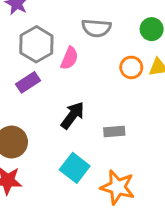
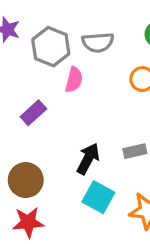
gray hexagon: (36, 44) -> (51, 47), moved
black arrow: (73, 115) -> (88, 159), moved

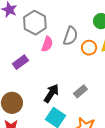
gray semicircle: (98, 42) -> (70, 36), moved, turned -72
gray rectangle: (135, 151) -> (80, 91), turned -32

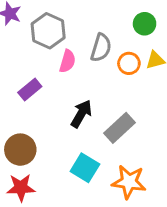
gray rectangle: (80, 91) -> (119, 128), size x1.5
black arrow: (51, 93) -> (81, 114), moved

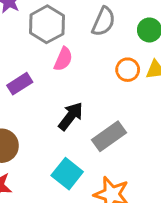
gray semicircle: (101, 48) -> (104, 22), moved

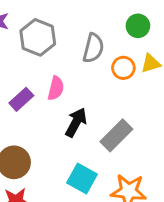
gray semicircle: (104, 22) -> (93, 48), moved
pink semicircle: (63, 59) -> (56, 88), moved

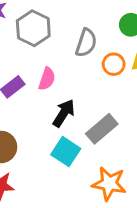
cyan square: (82, 179) -> (66, 152), moved

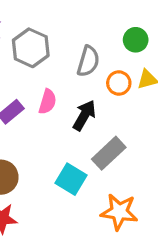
black arrow: (64, 113) -> (84, 115), moved

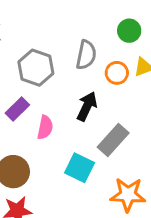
gray hexagon: (31, 48) -> (36, 68), moved
pink semicircle: (48, 102) -> (45, 127), moved

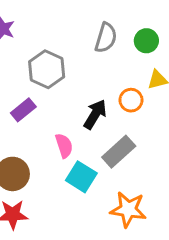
gray semicircle: (86, 55) -> (106, 38), moved
orange circle: (117, 73) -> (131, 100), moved
pink semicircle: (45, 127) -> (64, 146), moved, turned -35

